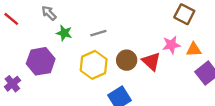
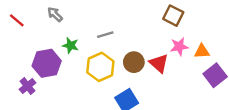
brown square: (184, 14) -> (173, 16), moved
green star: (64, 33) -> (71, 45), moved
purple cross: (12, 84) -> (27, 86), moved

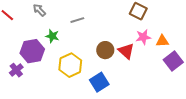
gray line: (105, 35) -> (77, 20), moved
yellow hexagon: (100, 67) -> (70, 65), moved

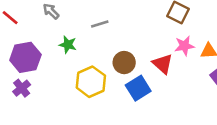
brown circle: (105, 50) -> (124, 63), moved
purple hexagon: (32, 51) -> (25, 57), moved
blue square: (99, 82) -> (138, 88), moved

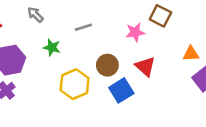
pink star: (184, 46) -> (135, 32), moved

